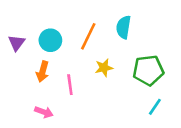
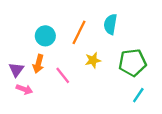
purple triangle: (16, 43) -> (16, 70), moved
pink line: (70, 85) -> (63, 75), turned -30
pink arrow: (44, 112) -> (24, 89), moved

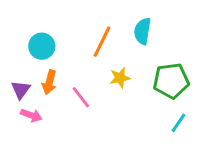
cyan circle: (45, 36) -> (42, 46), moved

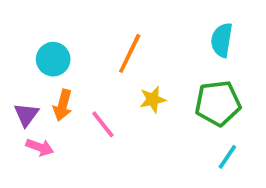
cyan semicircle: (143, 31) -> (222, 40), moved

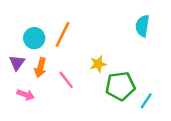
orange line: (130, 53) -> (62, 34), moved
green pentagon: (218, 103) -> (120, 86), moved
purple triangle: (26, 115) -> (17, 63), moved

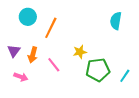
cyan circle: (34, 38) -> (28, 17), moved
cyan line: (146, 101) -> (125, 76), moved

